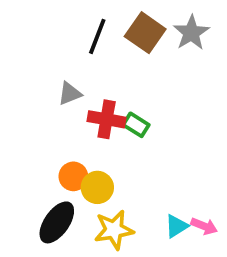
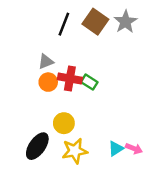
orange circle: (73, 176) -> (48, 82), moved

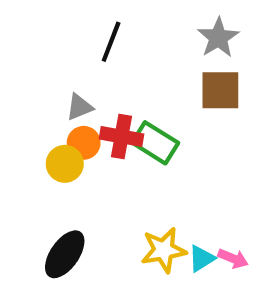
brown square: (95, 22) -> (220, 90), moved, turned -35
green rectangle: (89, 82) -> (155, 143), size x1.5
yellow circle: (64, 123) -> (65, 164), moved
yellow star: (75, 151) -> (164, 250), moved

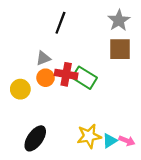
yellow circle: (65, 164) -> (20, 89), moved

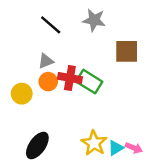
gray star: (119, 20) -> (94, 20), moved, turned -30
black line: (60, 23) -> (51, 25), moved, turned -70
yellow star: (89, 136) -> (94, 143), turned -30

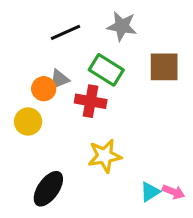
black line: (51, 25) -> (66, 32), turned -65
orange circle: (48, 82) -> (44, 89), moved
green rectangle: (89, 82) -> (106, 70), moved
yellow star: (94, 143) -> (105, 156), moved, turned 30

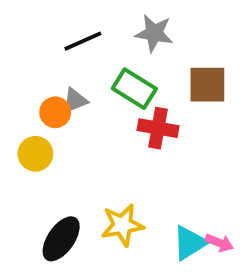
red cross: (91, 101) -> (158, 128), moved
yellow star: (105, 156) -> (122, 225), moved
cyan triangle: (150, 192) -> (190, 243), size x1.4

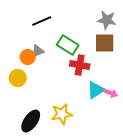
gray star: (154, 33) -> (107, 20), moved
cyan triangle: (190, 243) -> (96, 90), moved
pink arrow: (219, 243) -> (111, 93), moved

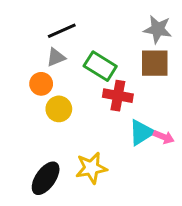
gray triangle: (38, 51) -> (56, 57), moved
yellow circle: (18, 78) -> (59, 109), moved

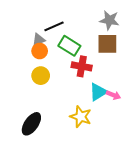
black line: (62, 31) -> (54, 26), moved
orange circle: (41, 84) -> (40, 51), moved
yellow star: (91, 168) -> (81, 117), moved, turned 30

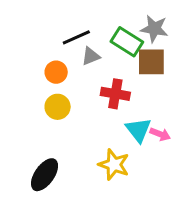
gray triangle: (39, 40) -> (91, 56), moved
green rectangle: (69, 46) -> (127, 42), moved
cyan triangle: (98, 92) -> (138, 130), turned -36

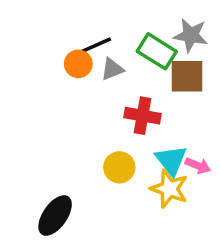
orange circle: (56, 72) -> (78, 64), moved
yellow circle: (58, 107) -> (119, 167), moved
yellow star: (114, 165) -> (169, 189), moved

